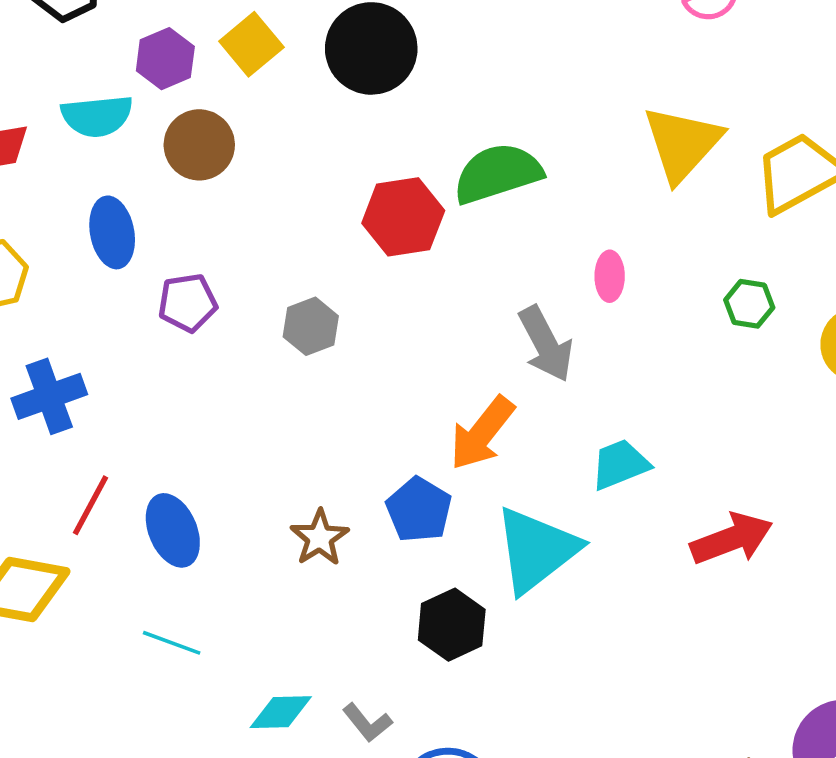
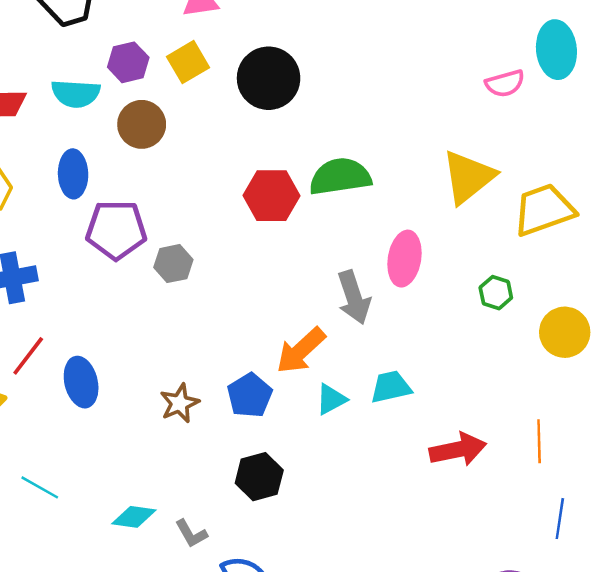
pink ellipse: (610, 276) -> (405, 259), size x1.6
purple pentagon: (188, 303) -> (116, 230), size x1.5
gray hexagon: (311, 326) -> (173, 264), moved
cyan triangle: (536, 550) -> (331, 399), moved, size x0.5
cyan line: (172, 643) -> (40, 487), moved

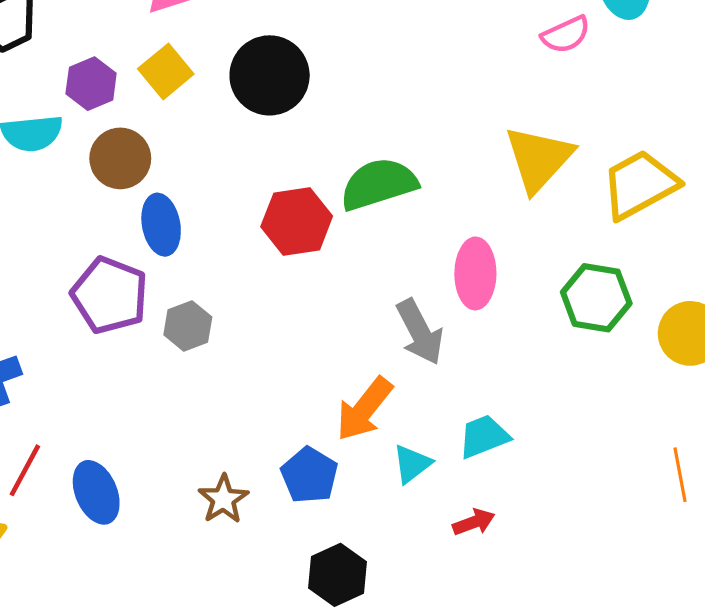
blue ellipse: (73, 174) -> (161, 225), moved
purple pentagon: (116, 230) -> (110, 295), turned 30
green hexagon: (496, 293) -> (596, 298), size x1.6
red arrow: (458, 450) -> (474, 522), moved, size x0.6

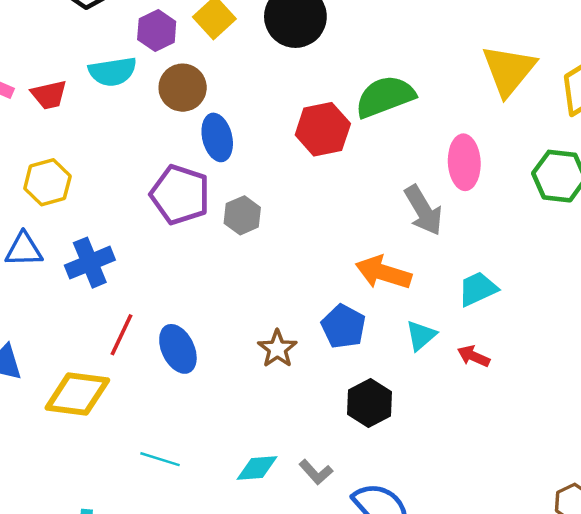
orange arrow: (364, 409) -> (383, 273), turned 72
cyan triangle: (412, 464) -> (421, 335), moved
red arrow: (474, 522) -> (473, 356), turned -132

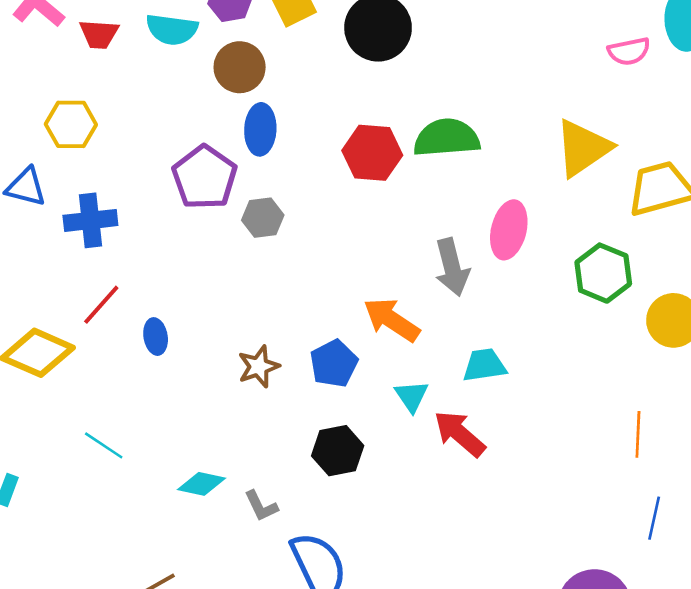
cyan triangle: (421, 335) -> (411, 396), turned -40
blue ellipse: (178, 349) -> (156, 337), size x0.7
red arrow: (473, 356) -> (460, 434), size x1.6

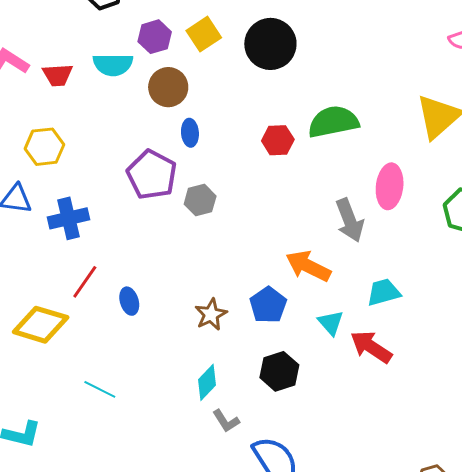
blue ellipse: (260, 129) -> (190, 133), size x0.7
red hexagon: (372, 153) -> (278, 140), size x0.7
cyan diamond: (201, 484) -> (207, 382), moved, turned -51

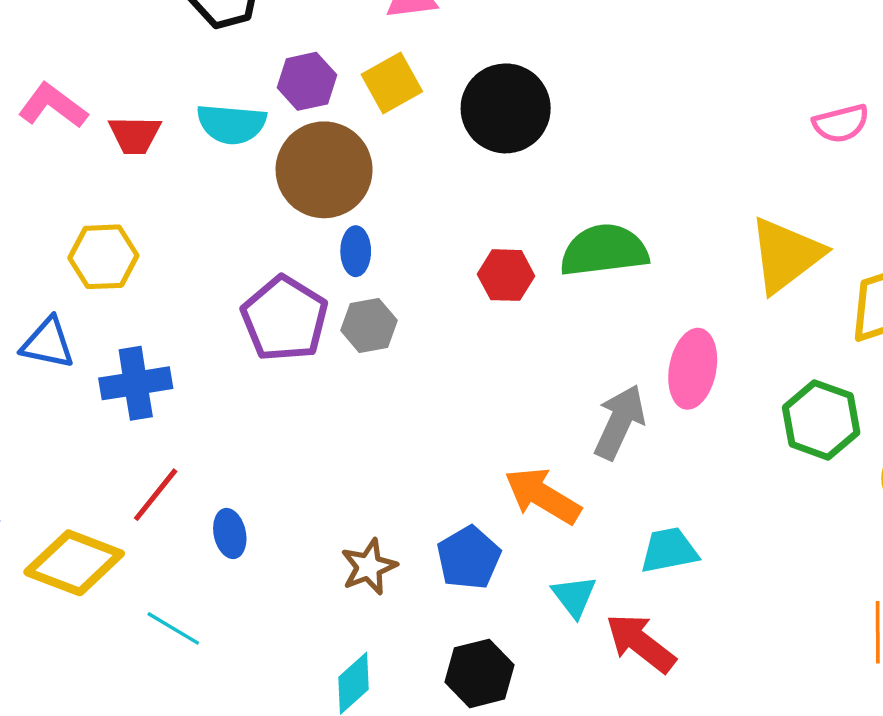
brown circle: (168, 87) -> (324, 170), size x1.4
gray hexagon: (200, 200) -> (369, 325), moved
gray arrow: (350, 220) -> (620, 422), turned -138
cyan line: (100, 389) -> (173, 628), moved

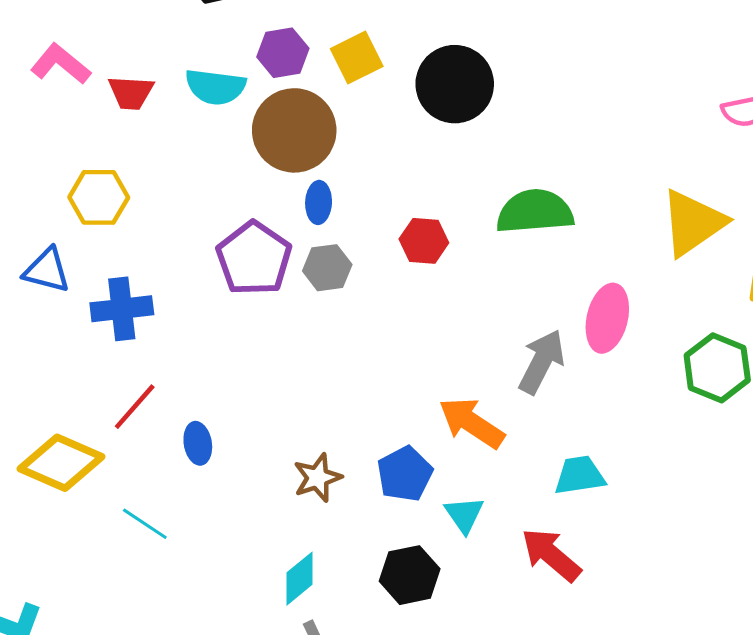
red hexagon: (506, 275) -> (424, 241), moved
cyan triangle: (574, 596) -> (464, 515), moved

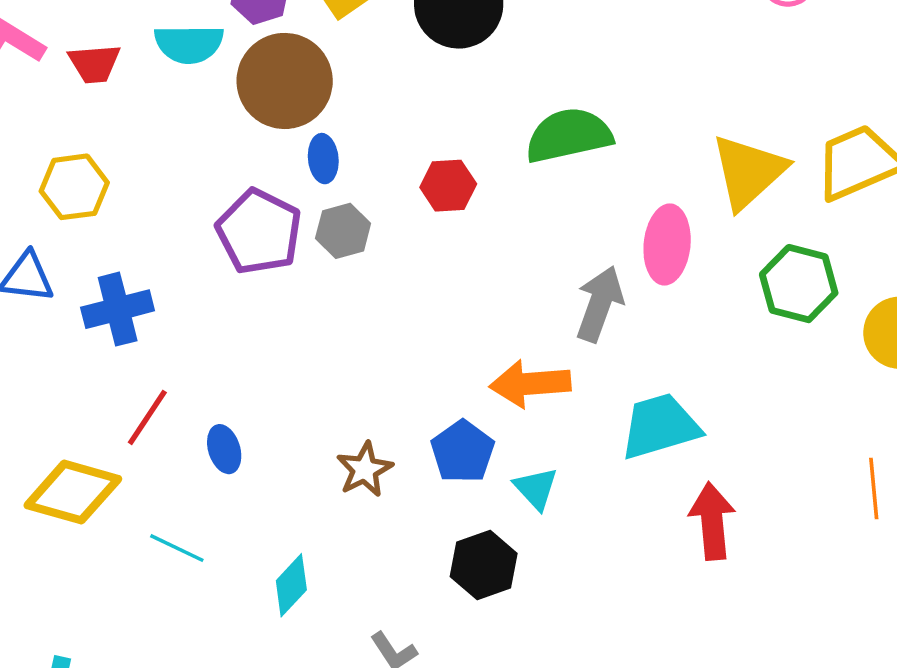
yellow triangle: (693, 223) -> (748, 172), moved
orange arrow: (472, 423) -> (530, 384), turned -30
cyan trapezoid: (580, 475) -> (660, 426), size x1.4
red arrow: (551, 555) -> (712, 521), moved, turned 52
cyan diamond: (300, 579) -> (291, 585), moved

